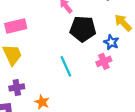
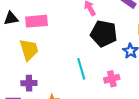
pink cross: (104, 61) -> (112, 79), moved

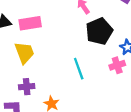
black pentagon: (104, 34) -> (99, 31), turned -30
pink cross: (112, 79) -> (117, 65), moved

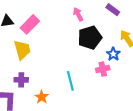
pink rectangle: (30, 23) -> (30, 24), turned -42
cyan line: (79, 69) -> (70, 81), moved

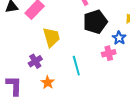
yellow trapezoid: (22, 50) -> (51, 37), moved
purple cross: (21, 80) -> (35, 61), moved, turned -32

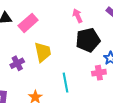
purple cross: (35, 61) -> (17, 63), moved

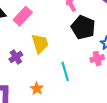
black pentagon: (88, 40) -> (83, 27), turned -30

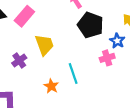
orange star: (37, 89) -> (51, 86), moved

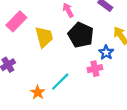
yellow trapezoid: (44, 45) -> (44, 37), moved
cyan line: (73, 74) -> (60, 82), turned 60

